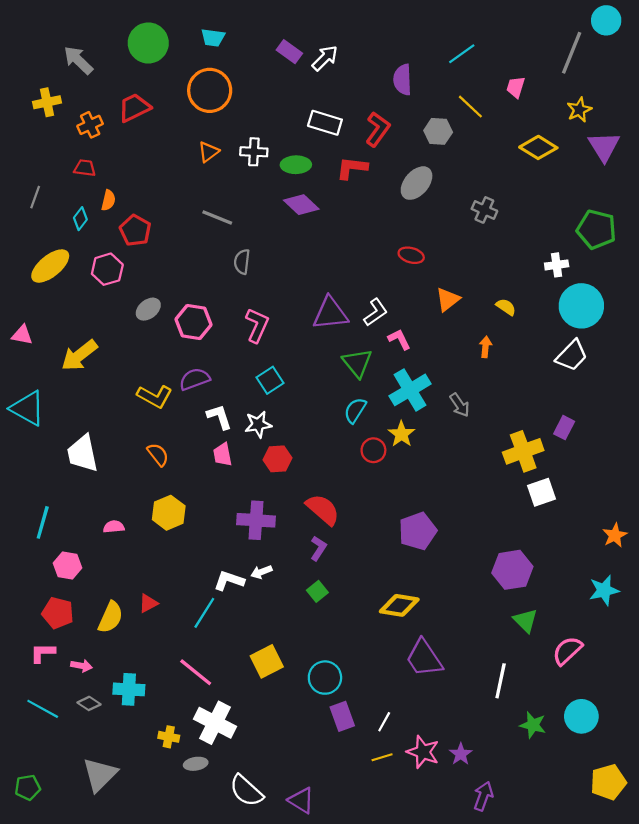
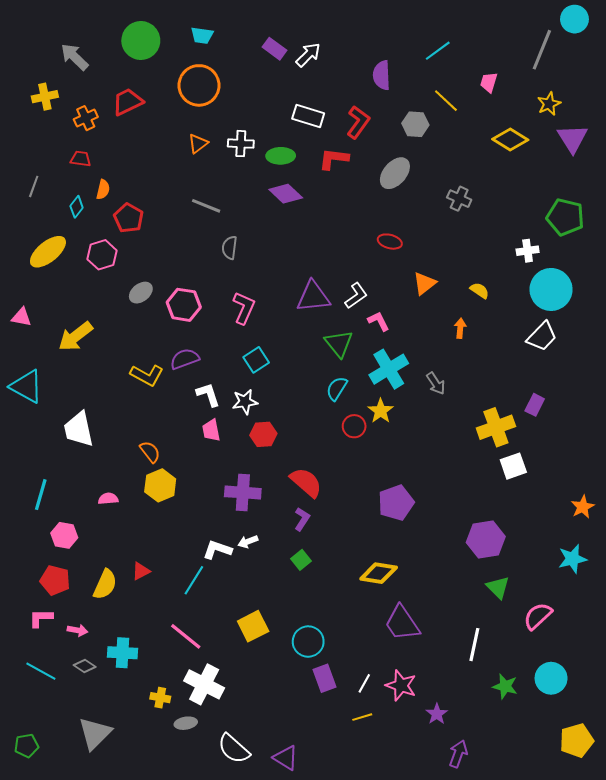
orange semicircle: (158, 455) -> (150, 452), moved
pink star: (423, 752) -> (401, 685), moved

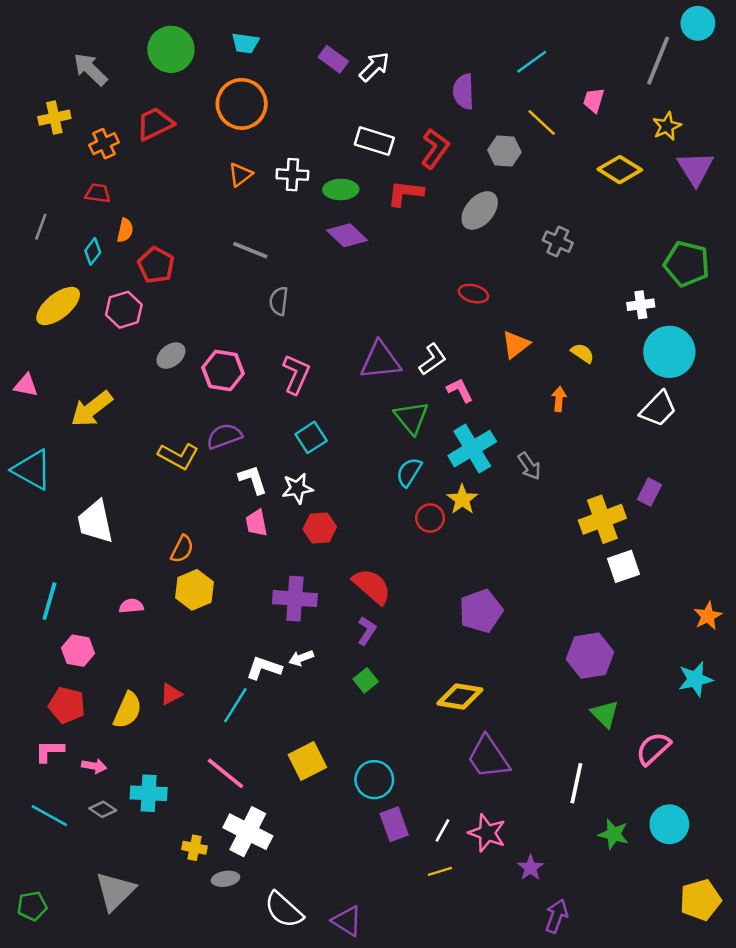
orange semicircle: (150, 452) -> (182, 549), turned 65

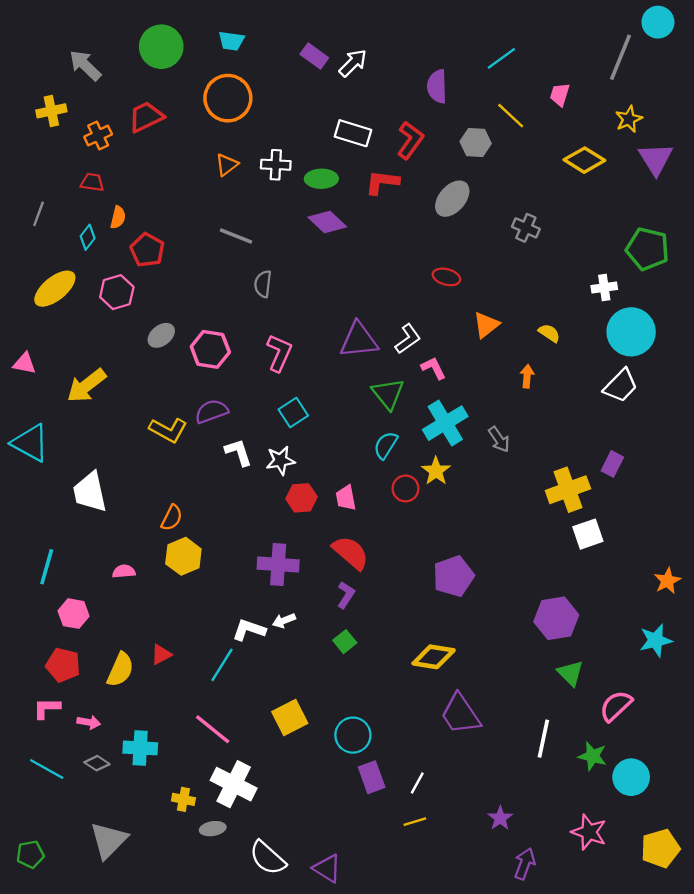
pink trapezoid: (256, 523) -> (346, 498), moved
pink star: (487, 833) -> (589, 832), moved
green star: (614, 834) -> (593, 756), moved

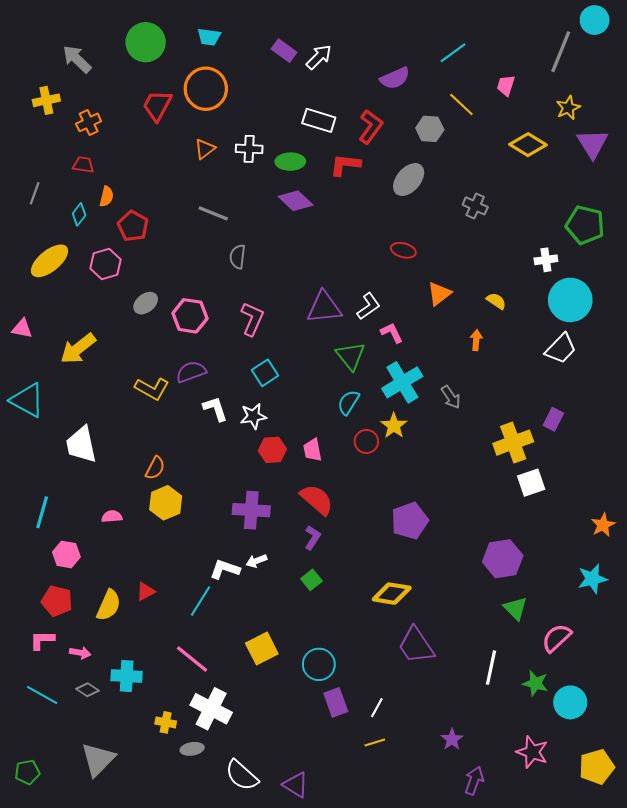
purple semicircle: (437, 86) -> (395, 78), turned -112
red trapezoid: (146, 117) -> (157, 106), moved, turned -36

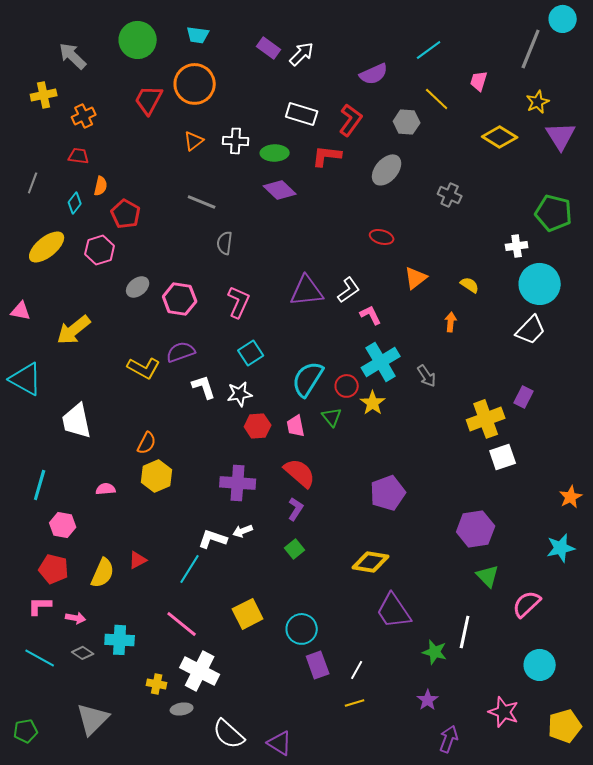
green triangle: (351, 356) -> (332, 417), moved, size x0.7
cyan semicircle: (348, 402) -> (308, 379), moved, size x1.5
red circle: (366, 441) -> (347, 386), moved
green star: (535, 683) -> (435, 652), moved

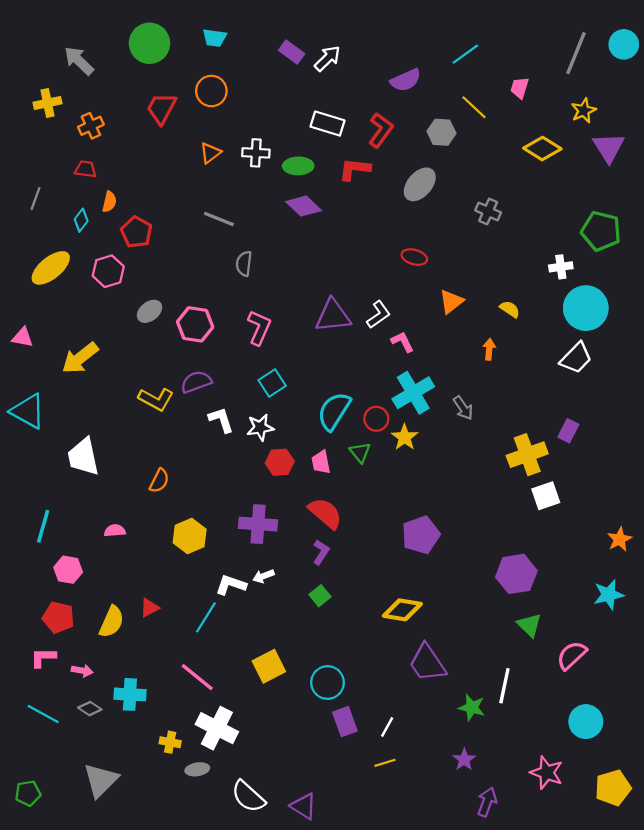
cyan circle: (563, 19) -> (624, 44), moved
orange circle: (195, 84) -> (211, 91), size x0.7
yellow hexagon: (157, 476) -> (190, 536), moved

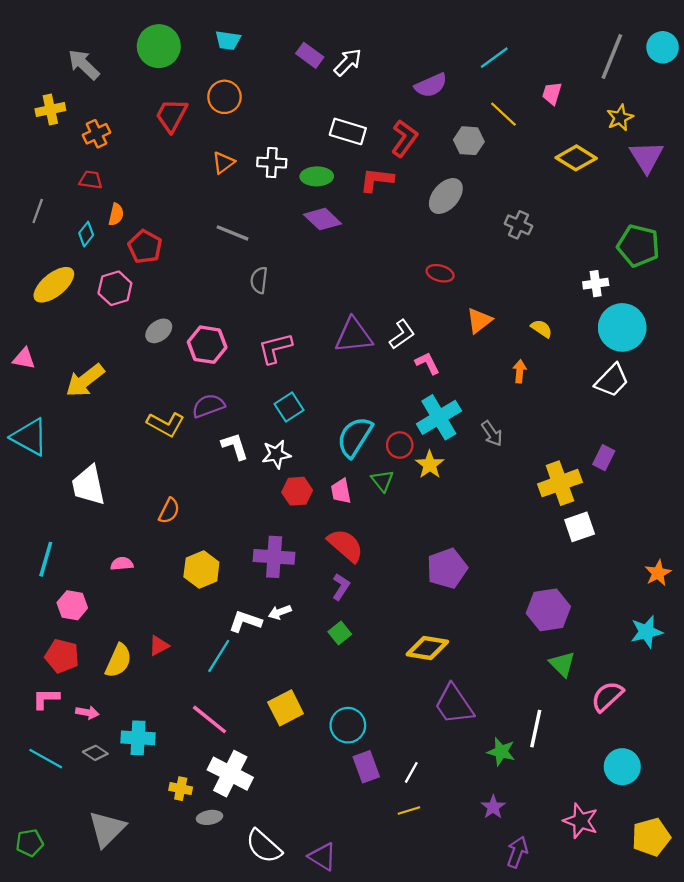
pink L-shape: (259, 328) -> (275, 348), turned -128

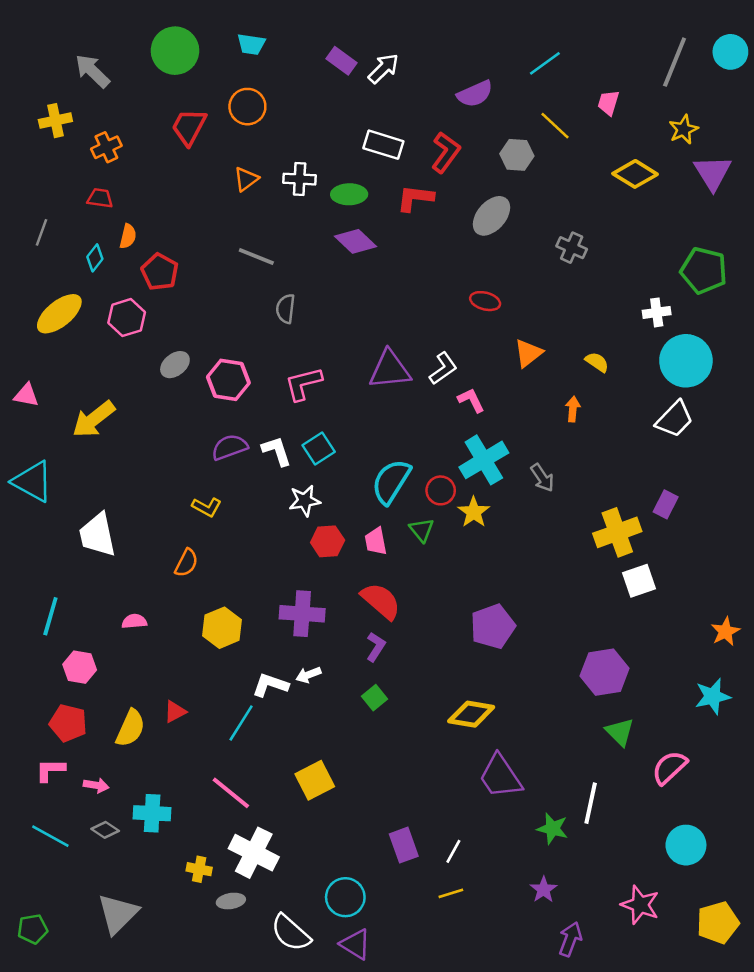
yellow L-shape: (166, 424) -> (207, 507), moved, size x0.7
white L-shape: (235, 446) -> (277, 451), moved
cyan circle: (348, 725) -> (345, 897), moved

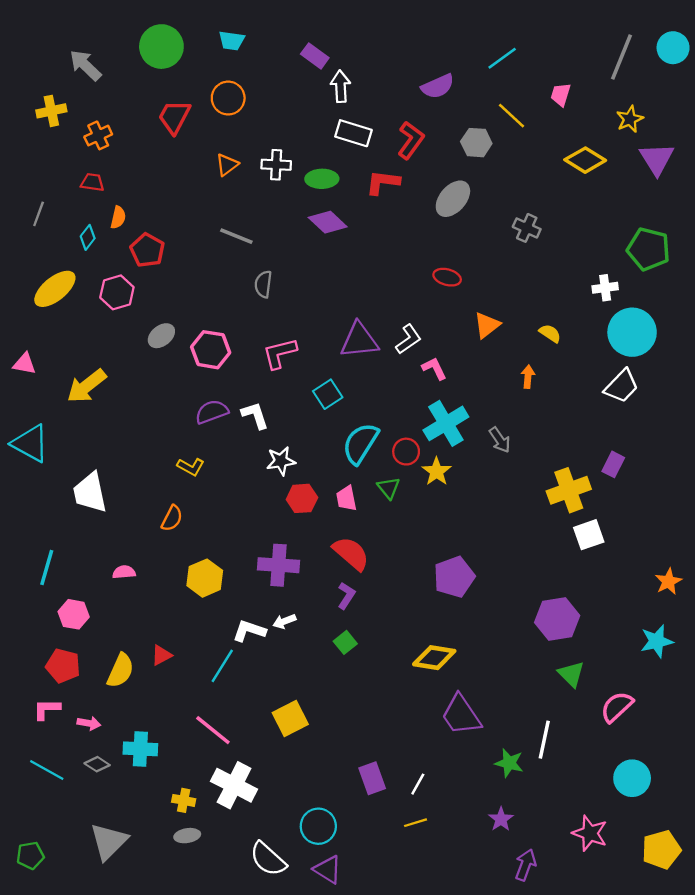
white arrow: (383, 68) -> (341, 86), moved, turned -48
cyan square: (319, 448) -> (328, 394), moved
gray ellipse: (231, 901) -> (187, 836), moved

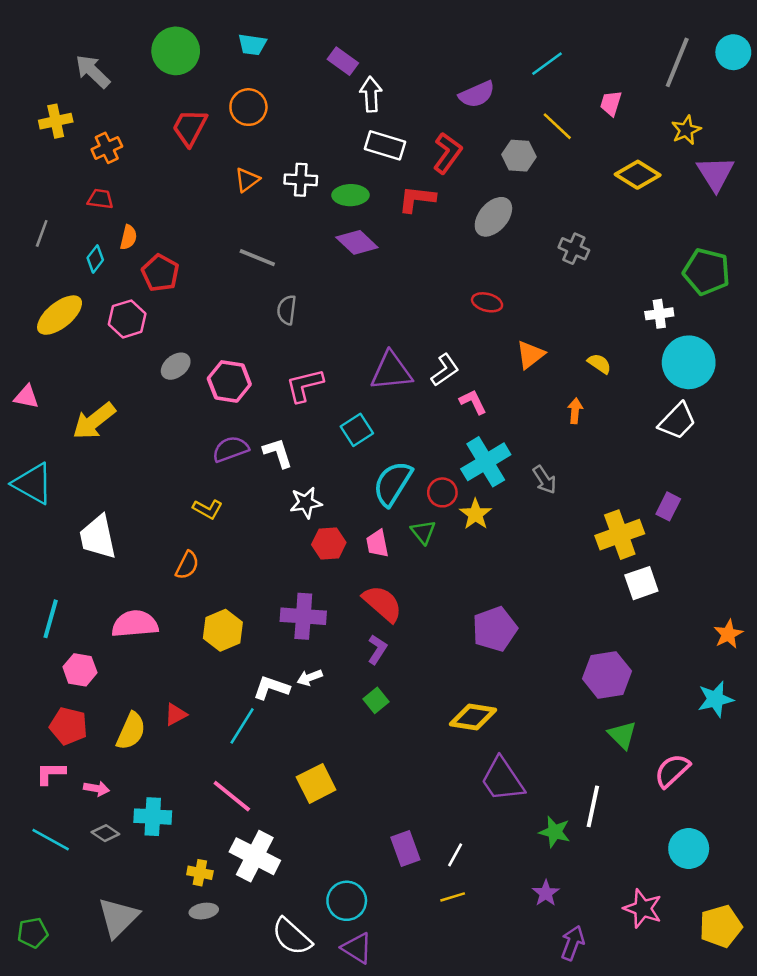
pink semicircle: (124, 572) -> (135, 624), size x1.8

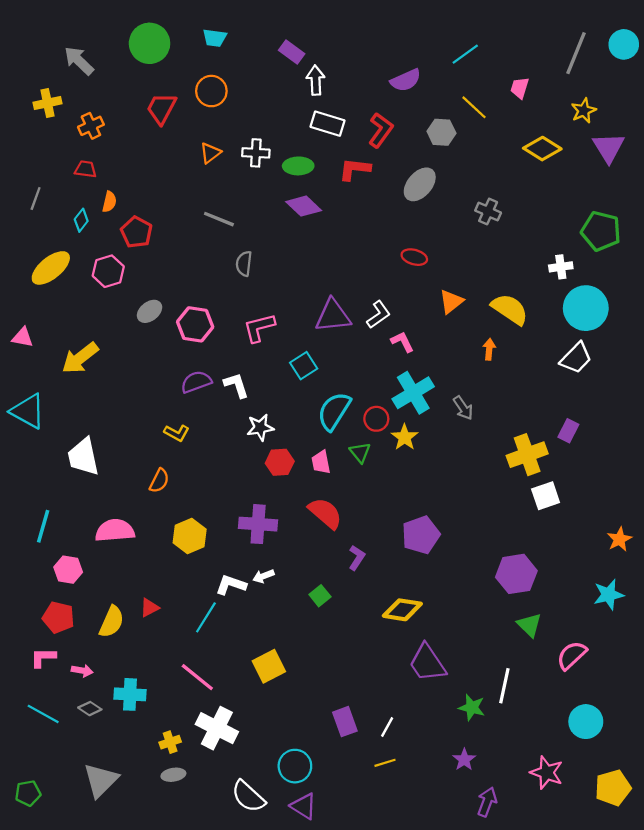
yellow semicircle: (599, 364) -> (510, 309), size x1.8
purple L-shape: (377, 649) -> (357, 558), moved
yellow cross: (200, 873) -> (170, 742), turned -30

